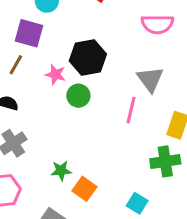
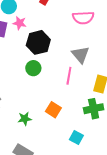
pink star: (55, 74) -> (20, 23), moved
orange square: (84, 189) -> (53, 110), moved

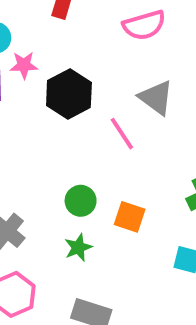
green circle: (33, 68) -> (81, 201), moved
pink line: (69, 76) -> (122, 134), moved, turned -30

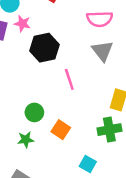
gray triangle: (156, 98) -> (103, 51), moved

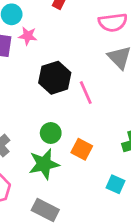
black hexagon: (44, 48) -> (55, 78), moved
green star: (26, 140) -> (44, 164), size x1.6

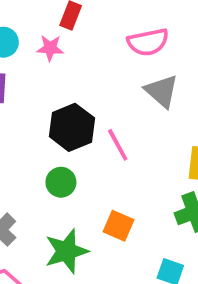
pink star: (28, 36) -> (50, 48), moved
green circle: (51, 133) -> (61, 182), moved

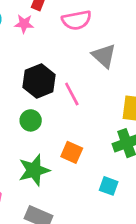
pink semicircle: (148, 42) -> (77, 20), moved

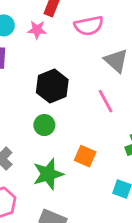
pink line: (72, 94) -> (106, 101), moved

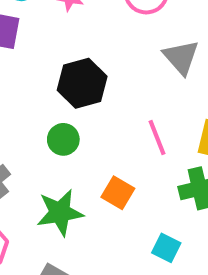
pink line: (106, 101) -> (157, 138), moved

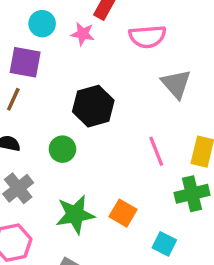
green circle: (63, 139) -> (62, 149), moved
orange square: (118, 193) -> (123, 213), moved

